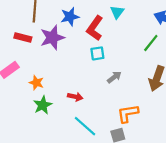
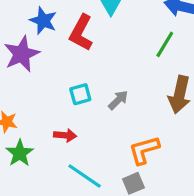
blue star: (70, 17) -> (43, 21), turned -30
cyan square: (97, 53) -> (80, 94), moved

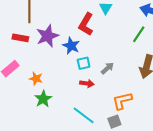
blue star: (43, 21) -> (71, 46), moved
red arrow: (65, 135) -> (87, 83), moved

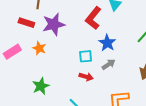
blue star: (71, 46) -> (107, 43), moved
orange star: (36, 79) -> (39, 48), moved

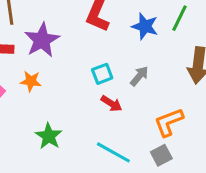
blue star: (107, 43) -> (145, 26), moved
red arrow: (86, 77) -> (111, 104), turned 32

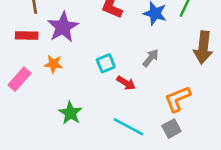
cyan square: (102, 74) -> (106, 63), moved

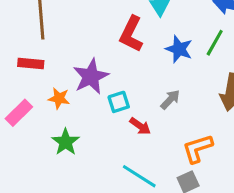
purple star: (63, 27) -> (91, 77), moved
green star: (70, 113) -> (66, 142), moved

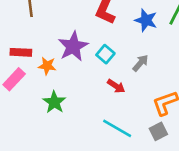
red rectangle: (31, 64) -> (21, 52), moved
cyan square: (119, 102) -> (105, 54), moved, turned -30

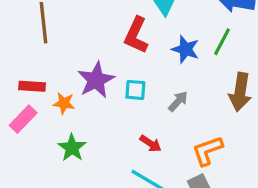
cyan square: (105, 54) -> (135, 90), turned -36
red arrow: (116, 86) -> (151, 144), moved

